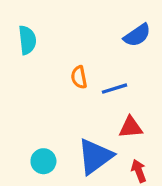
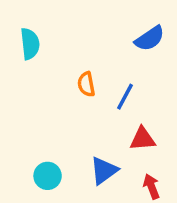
blue line: (114, 89) -> (125, 97), turned -45
blue triangle: (95, 156) -> (104, 171), size x0.7

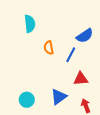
blue semicircle: (150, 39) -> (85, 36), moved
cyan semicircle: (30, 44) -> (30, 24), moved

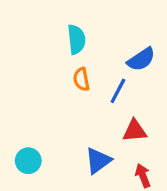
cyan semicircle: (30, 24) -> (76, 39), moved
cyan circle: (27, 100) -> (28, 161), moved

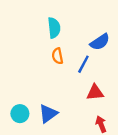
blue triangle: (98, 161) -> (48, 114), moved

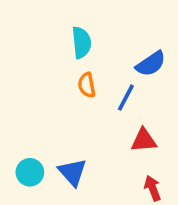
blue triangle: (48, 114) -> (73, 172), turned -36

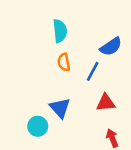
cyan circle: (30, 172) -> (38, 126), moved
blue triangle: (73, 172) -> (60, 108), moved

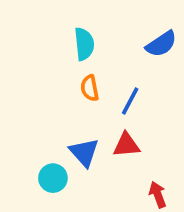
blue semicircle: (111, 47) -> (161, 44), moved
red triangle: (106, 103) -> (126, 145), moved

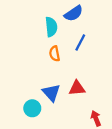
blue semicircle: (161, 44) -> (74, 13), moved
blue line: (130, 101) -> (80, 42), moved

